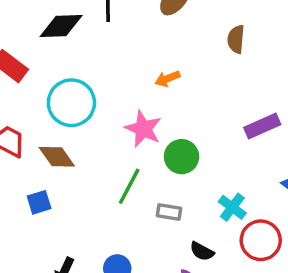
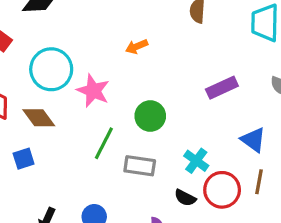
pink star: (143, 129) -> (93, 91), moved
gray rectangle: (169, 212) -> (140, 166), size x1.4
black semicircle: (202, 251) -> (185, 198), moved

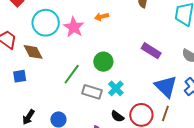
purple rectangle: (222, 88) -> (151, 51), turned 48
pink star: (93, 91) -> (74, 27), moved
blue triangle: (253, 140) -> (166, 86), size x1.4
cyan cross: (196, 161) -> (116, 88), moved

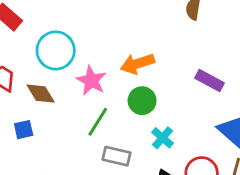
orange arrow: (102, 17) -> (137, 64), moved, size x1.6
pink star: (74, 27) -> (91, 81), moved
gray rectangle: (92, 92) -> (117, 156), moved

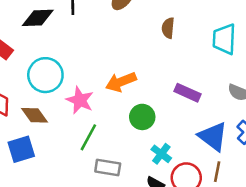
green circle: (142, 101) -> (142, 117), moved
blue square: (24, 130) -> (21, 149), size x1.5
cyan cross: (163, 138) -> (161, 154), moved

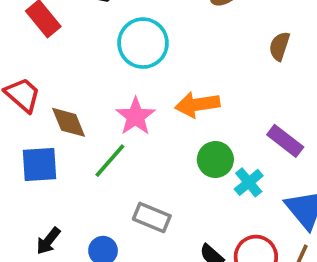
cyan circle: (45, 75) -> (143, 43), moved
green line: (88, 137) -> (110, 161), moved
cyan cross: (161, 154) -> (249, 182), moved

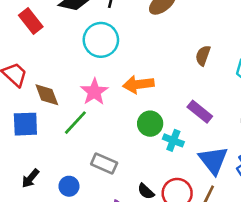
brown semicircle: (280, 46) -> (203, 56), moved
cyan cross: (249, 182) -> (173, 140), turned -30

